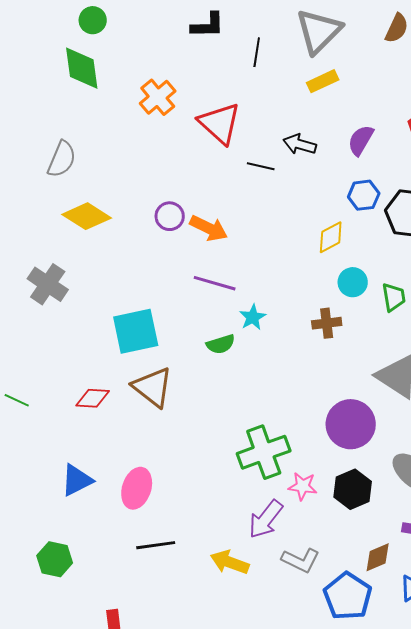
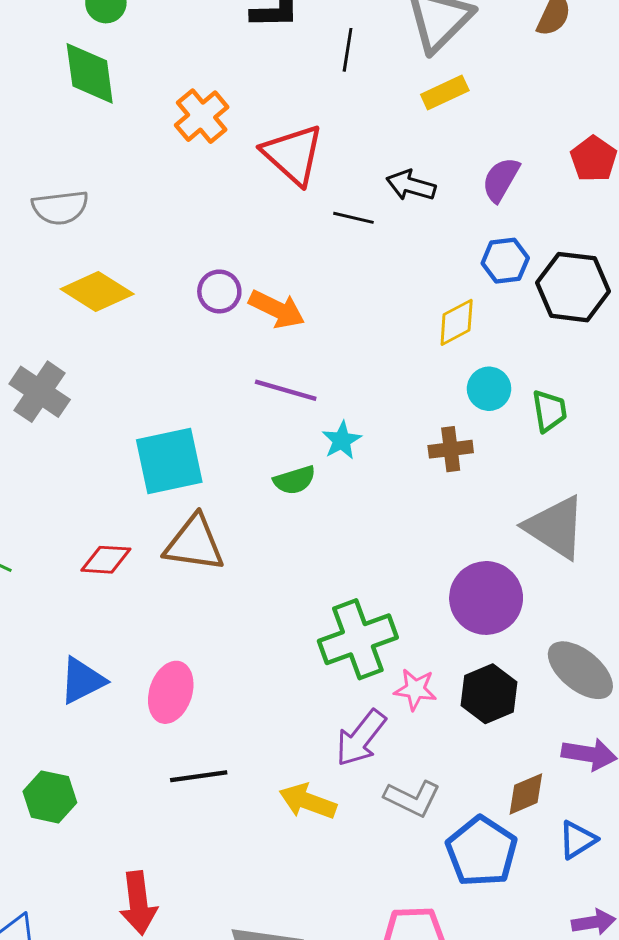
gray semicircle: (62, 159) -> (60, 207), turned 60
brown triangle: (153, 387) -> (194, 543), turned -30

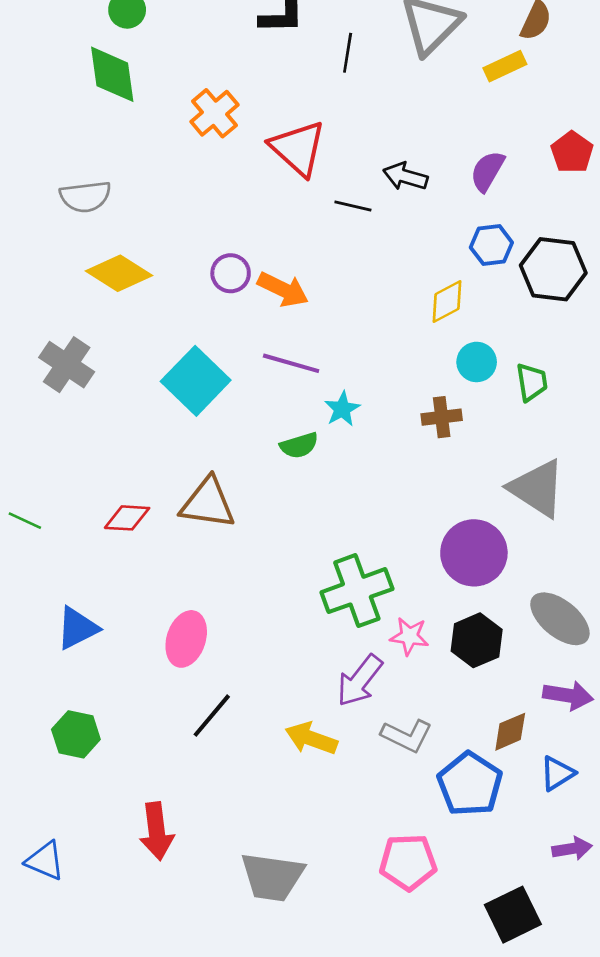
yellow rectangle: (445, 93) -> (505, 66), moved
cyan square: (169, 461) -> (196, 381), moved, turned -34
blue triangle: (82, 681) -> (77, 628), moved
black line: (199, 776) -> (212, 716), turned -42

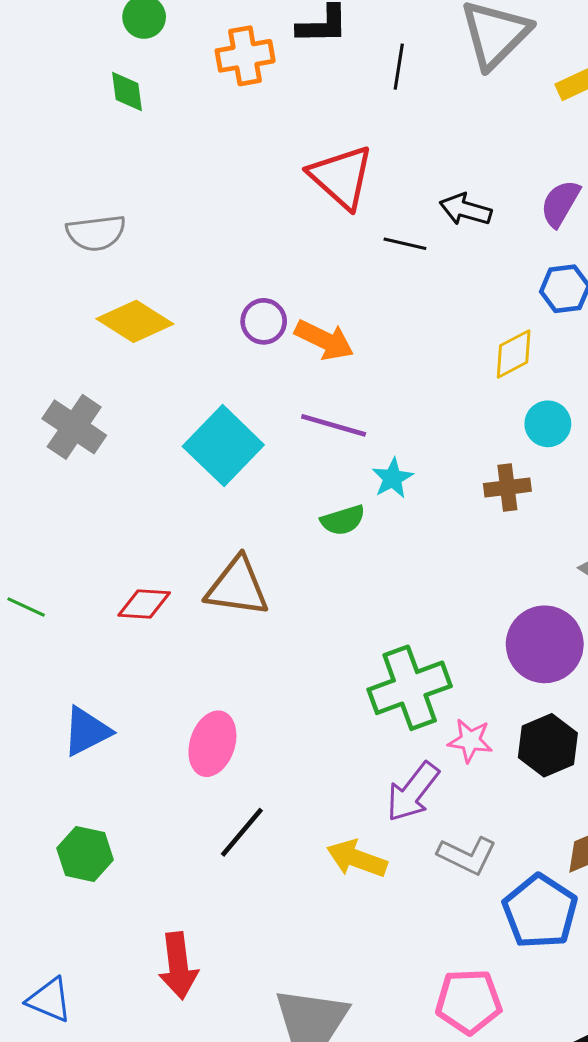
green diamond: (112, 74) -> (127, 92), size x0.6
orange cross: (214, 113) -> (245, 56), moved, turned 30

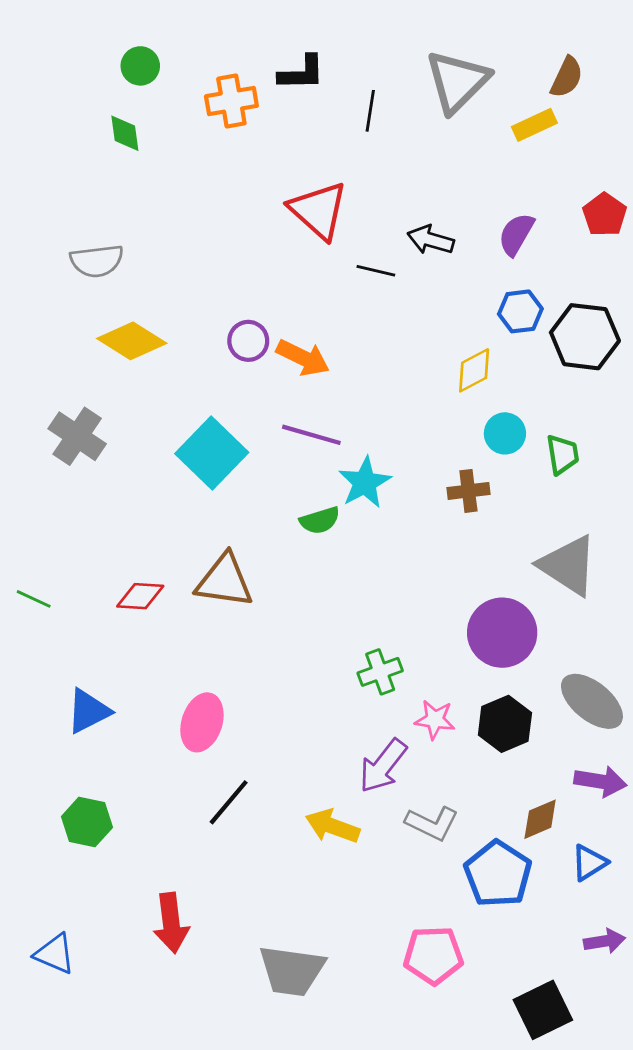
cyan star: (393, 478) -> (365, 483), size x1.4
green cross: (410, 688) -> (380, 672), size x0.6

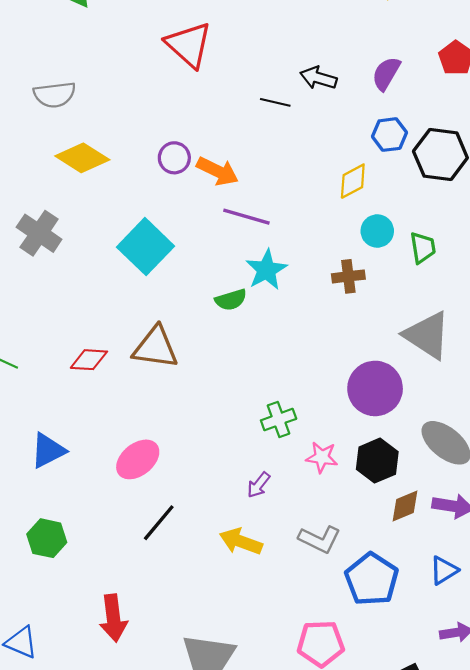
red triangle: (318, 210) -> (189, 45), moved
purple line: (311, 435) -> (246, 217), moved
pink ellipse: (202, 722) -> (138, 459), turned 33
purple arrow: (383, 766) -> (259, 485), moved, size x0.6
brown diamond: (540, 819) -> (405, 506), moved

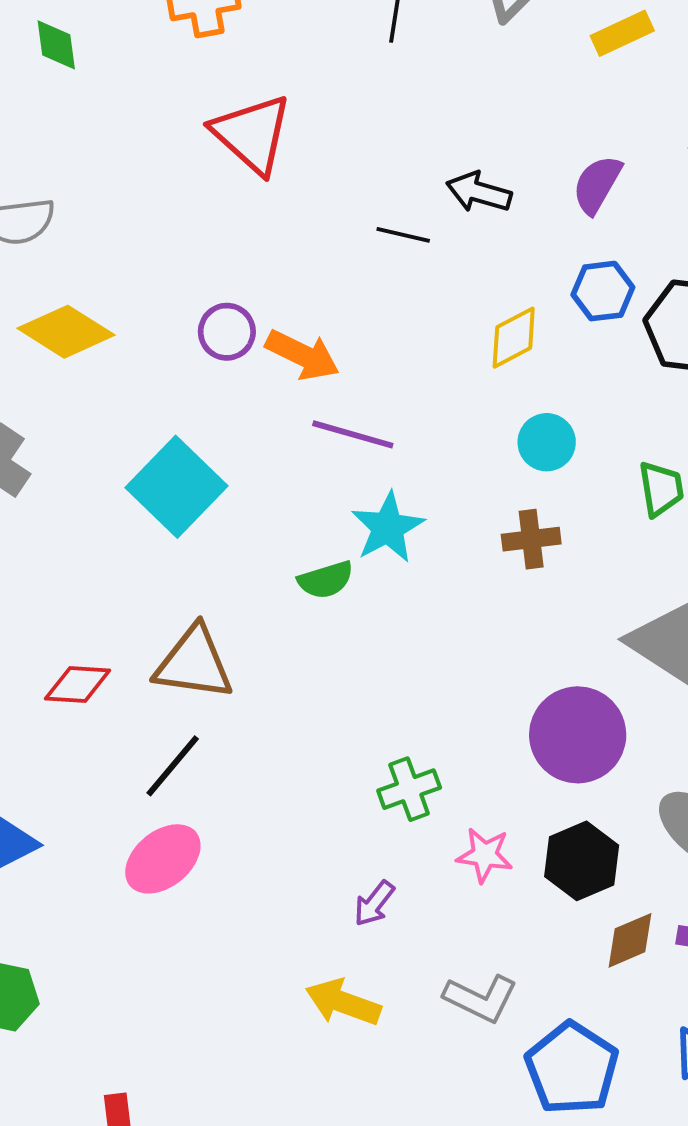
yellow diamond: (353, 181) -> (514, 338), moved
cyan circle: (377, 231) -> (547, 442), moved
black line: (159, 523) -> (173, 766), moved

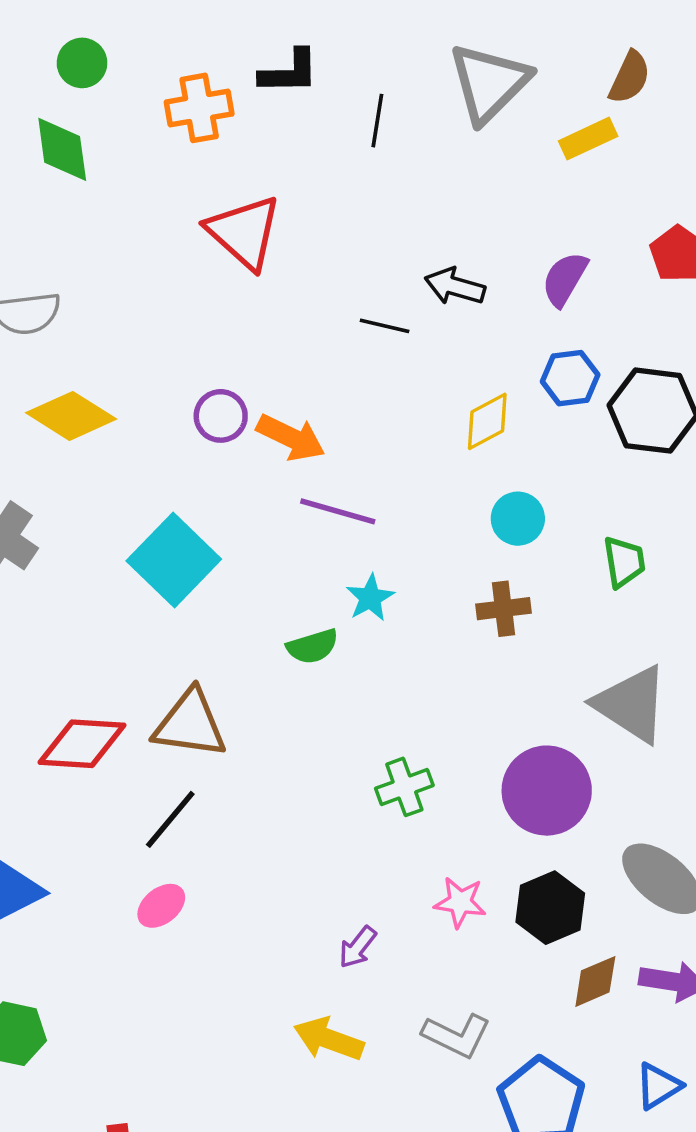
green diamond: (56, 45) -> (62, 149), size x1.4
cyan star: (388, 527) -> (370, 598), size x0.7
red diamond: (78, 684) -> (82, 744), size x1.4
green cross: (409, 789) -> (404, 787), moved
pink ellipse: (163, 859) -> (161, 906), size x0.7

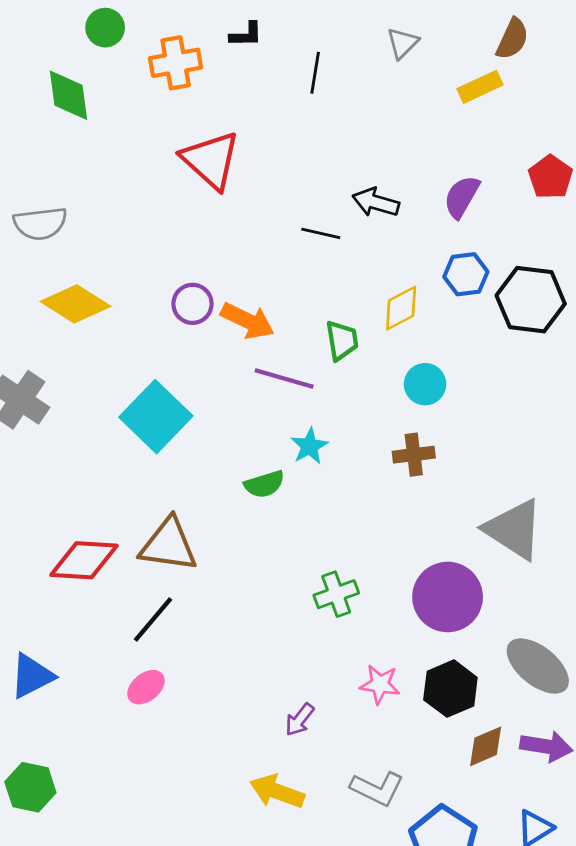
green circle: (82, 63) -> (105, 28), moved
black L-shape: (289, 72) -> (246, 35), size x0.7
gray triangle: (489, 83) -> (402, 43), size x0.5
green trapezoid: (624, 562) -> (342, 340), moved

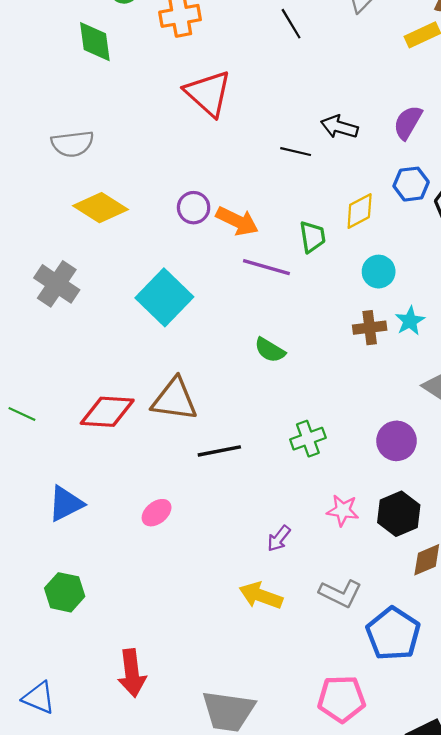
black line: (315, 73) -> (291, 24), turned -40
cyan star: (309, 446) -> (410, 321), moved
green semicircle: (264, 484) -> (270, 350), moved, turned 48
purple circle: (448, 597) -> (397, 441), size x0.7
black line: (153, 620) -> (219, 451), moved, turned 39

